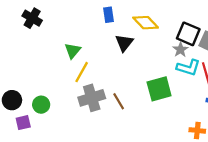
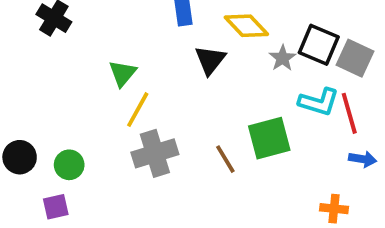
gray star: (180, 50) -> (283, 58), moved
brown line: (119, 101) -> (225, 159), moved
purple square: (23, 123) -> (56, 207), moved

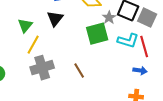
black triangle: (210, 60) -> (55, 19), moved
green square: (269, 138) -> (97, 34), moved
blue arrow: (363, 159) -> (140, 71), moved

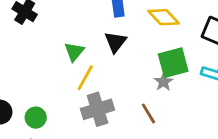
gray star: (109, 18) -> (164, 82), moved

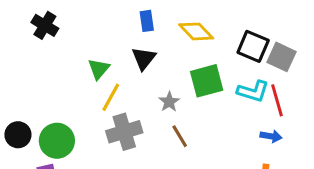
gray star: (164, 82) -> (169, 102), moved
green circle: (36, 118) -> (57, 141), size x1.5

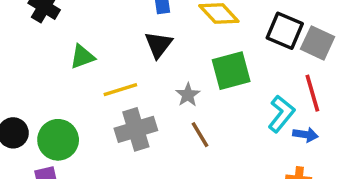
green triangle: (99, 69) -> (82, 57), moved, turned 30
cyan L-shape: (253, 91) -> (281, 114), moved, turned -68
yellow line: (111, 97) -> (120, 90), turned 44

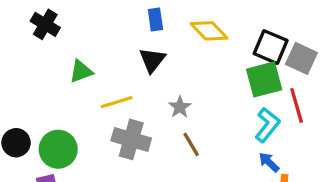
green square: (231, 71) -> (264, 79), moved
gray cross: (136, 129) -> (131, 139), turned 33
blue arrow: (305, 135) -> (269, 162), moved, turned -145

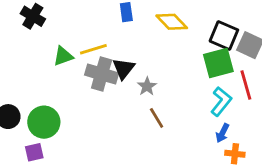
black triangle: (152, 60) -> (124, 68), moved
yellow line: (117, 102) -> (93, 49), moved
gray cross: (131, 139) -> (102, 74), moved
blue arrow: (269, 162) -> (223, 133), turned -108

